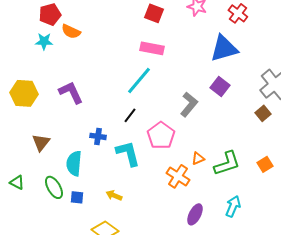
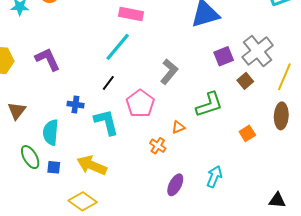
purple square: (220, 86) -> (224, 56), moved, turned 30
green L-shape: (227, 163) -> (209, 105), moved
orange cross: (178, 176) -> (158, 146), size x0.7
yellow arrow: (114, 195) -> (92, 165), size x1.8

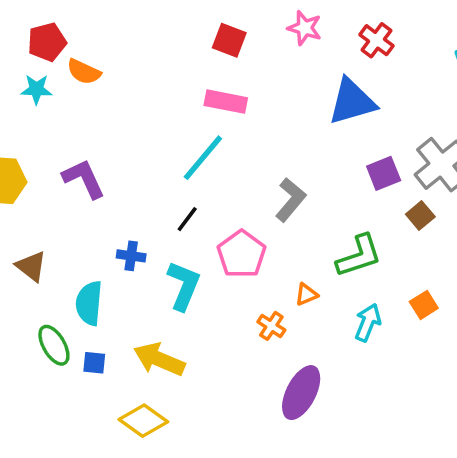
brown triangle: (17, 111) -> (31, 266), turned -30
cyan L-shape: (106, 122) -> (184, 286), turned 36
cyan arrow: (214, 177) -> (368, 322), moved
purple ellipse: (175, 185) -> (301, 393), size x1.4

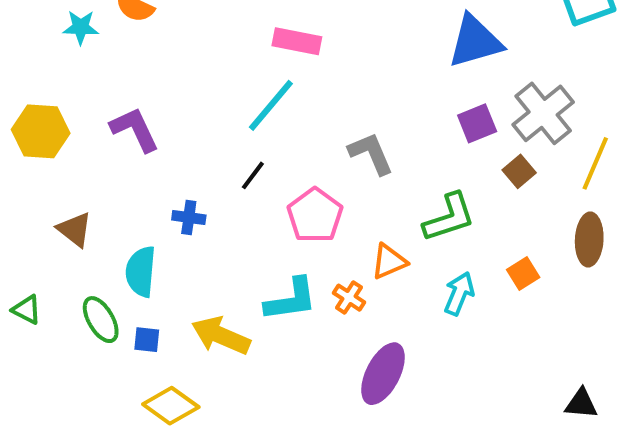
blue triangle: (352, 102) -> (475, 41), moved
gray L-shape: (291, 200) -> (371, 153), turned -63
cyan L-shape: (184, 286) -> (291, 300), moved, turned 60
orange triangle: (306, 294) -> (389, 262), size x1.4
yellow diamond: (143, 421) -> (171, 406), moved

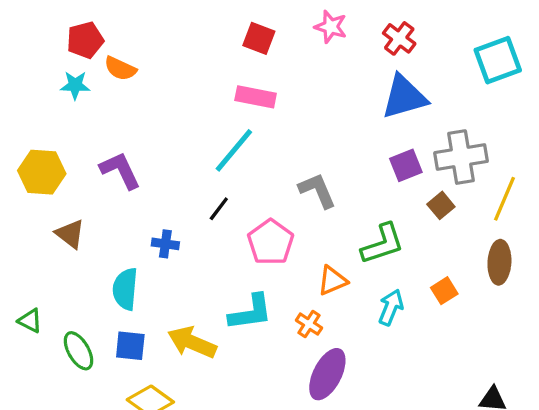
gray cross: (543, 113) -> (461, 157), turned 30
brown triangle: (75, 229) -> (70, 234), moved
orange cross: (349, 298) -> (309, 324), moved
green ellipse: (101, 320) -> (79, 351), moved
blue square: (147, 340) -> (130, 346), size x1.4

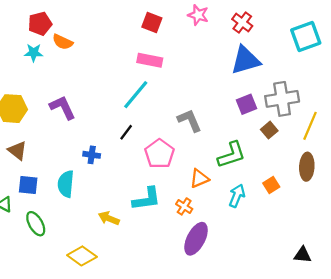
brown triangle: (70, 234) -> (17, 151), moved
yellow arrow: (192, 342) -> (109, 218), size x0.7
blue square: (130, 346) -> (28, 185), moved

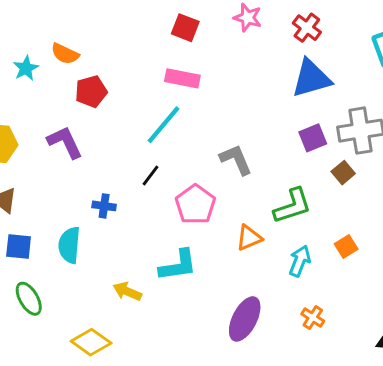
red pentagon: (40, 24) -> (91, 91), moved
cyan star: (34, 53) -> (26, 68), turned -30
orange cross: (184, 206) -> (313, 318), moved

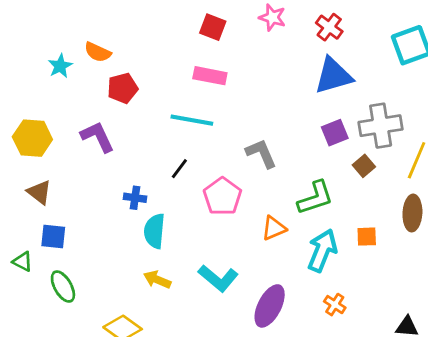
cyan line: (164, 125) -> (192, 120), turned 60
cyan semicircle: (69, 245) -> (154, 231), moved
orange square: (346, 247) -> (367, 237), turned 30
cyan arrow: (300, 261) -> (322, 250), size x1.4
cyan L-shape: (178, 265) -> (218, 278), moved, turned 48

